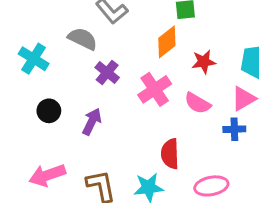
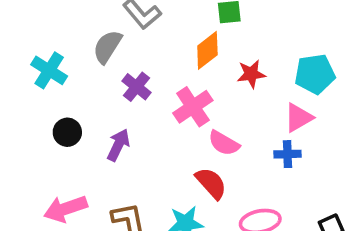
gray semicircle: (83, 39) -> (107, 47), turned -84
pink semicircle: (198, 103) -> (224, 143), moved
red semicircle: (170, 154) -> (211, 183), turned 140

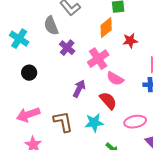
gray semicircle: (107, 47) -> (51, 26), turned -54
purple arrow: (118, 145) -> (79, 89), moved

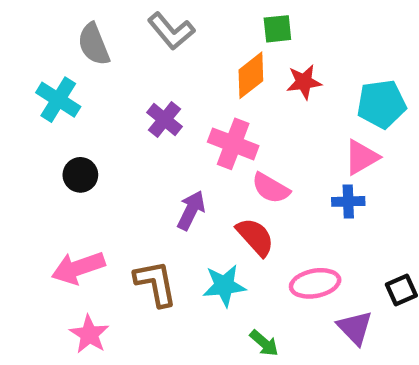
gray semicircle: (51, 26) -> (94, 44), moved
red star: (130, 41) -> (304, 82), moved
pink cross: (98, 59) -> (233, 144), turned -35

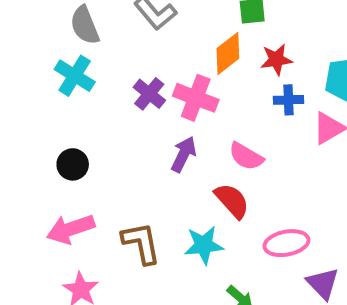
cyan cross: (58, 100) -> (75, 76), moved
pink cross: (233, 144) -> (196, 98), moved
black circle: (80, 175) -> (73, 164), moved
blue cross: (348, 201) -> (288, 100), moved
purple arrow: (191, 210) -> (184, 154), moved

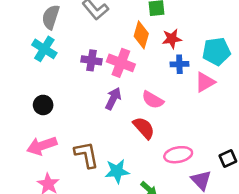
gray semicircle: (85, 25) -> (51, 17), turned 40
orange diamond: (228, 53) -> (141, 35), turned -36
purple cross: (149, 94) -> (92, 60), turned -30
cyan star: (204, 245) -> (117, 171), moved

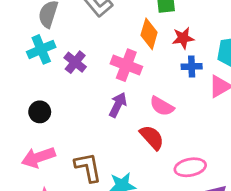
cyan cross: (44, 49) -> (41, 49), turned 35
purple cross: (92, 60) -> (75, 62), moved, turned 30

